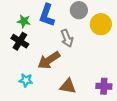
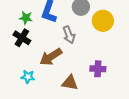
purple cross: (104, 86) -> (98, 69), moved

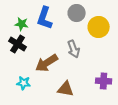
gray arrow: (69, 35) -> (74, 49), moved
purple cross: (98, 69) -> (104, 81), moved

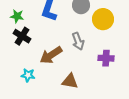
green star: (22, 24) -> (17, 16), moved
purple cross: (104, 81) -> (106, 58), moved

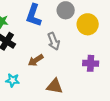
gray arrow: (78, 41) -> (54, 41), moved
brown arrow: (51, 55) -> (36, 60), size x0.7

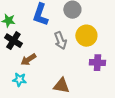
yellow circle: (88, 24) -> (86, 36), moved
brown arrow: (36, 60) -> (28, 60), moved

